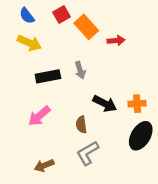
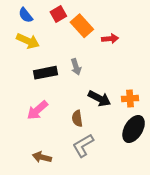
brown arrow: (44, 165) -> (42, 157), turned 36

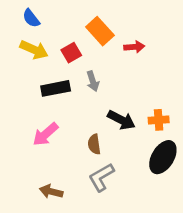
red square: (58, 14) -> (71, 53), moved

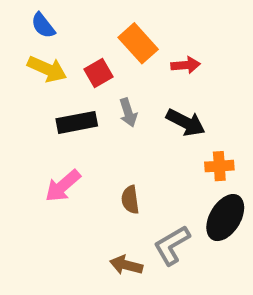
black arrow: (121, 120) -> (186, 122), moved
gray L-shape: (101, 177) -> (172, 245), moved
brown arrow: (51, 192) -> (126, 265), moved

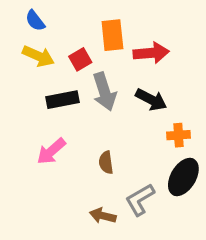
orange rectangle: (138, 43) -> (112, 35), turned 36
red arrow: (186, 65) -> (151, 53), size x1.5
gray arrow: (128, 113) -> (104, 92), size x1.6

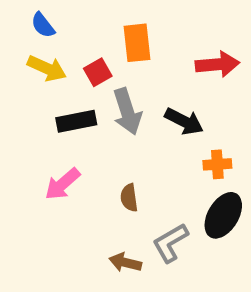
red arrow: (151, 53) -> (217, 64), moved

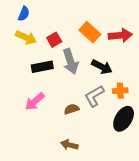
blue semicircle: (43, 25) -> (24, 14), turned -120
orange rectangle: (137, 43) -> (90, 32), moved, turned -42
brown semicircle: (129, 198) -> (72, 109), turned 80
gray L-shape: (170, 243) -> (94, 96), moved

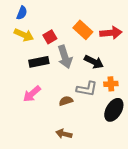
gray L-shape: (94, 96) -> (87, 89), turned -140

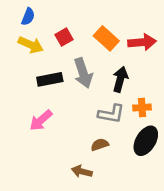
red square: (50, 37) -> (64, 37), moved
black arrow: (94, 62) -> (120, 79), turned -102
brown semicircle: (66, 101) -> (100, 145), moved

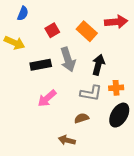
red arrow: (142, 42) -> (116, 22), moved
yellow arrow: (31, 45) -> (14, 43), moved
pink arrow: (41, 120) -> (47, 98), moved

